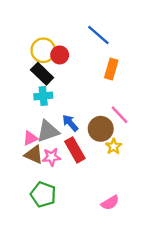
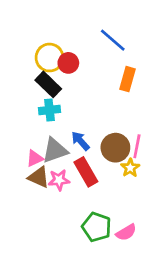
pink line: (119, 115) -> (137, 146), moved, turned 54
green pentagon: (43, 194) -> (97, 227), moved

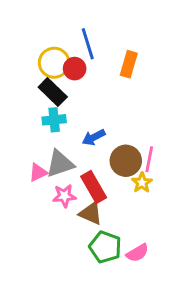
blue line: (113, 40) -> (88, 44), moved, turned 32
orange rectangle: (128, 79) -> (129, 64), moved
blue arrow: (80, 141) -> (94, 137), moved, turned -75
brown triangle: (39, 177) -> (91, 213), moved

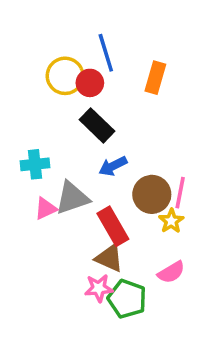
black rectangle: (53, 92) -> (97, 125), moved
cyan cross: (54, 120) -> (35, 164), moved
pink star: (64, 196) -> (99, 288), moved
pink semicircle: (137, 253) -> (171, 272), moved

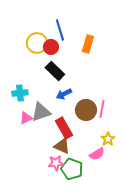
yellow star: (171, 221) -> (108, 139), moved

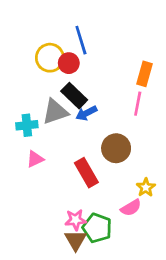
orange rectangle: (88, 44) -> (144, 74), moved
blue arrow: (64, 94) -> (86, 113), moved
pink line: (102, 109) -> (138, 104), moved
gray triangle: (41, 112) -> (55, 112), moved
brown triangle: (62, 146) -> (76, 240), moved, turned 36

